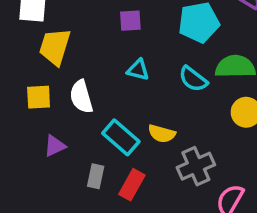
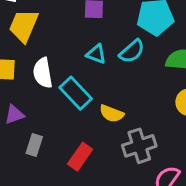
cyan semicircle: (193, 79) -> (132, 51), moved, turned -84
cyan rectangle: (121, 137) -> (76, 93), moved
gray rectangle: (96, 176) -> (34, 145), moved

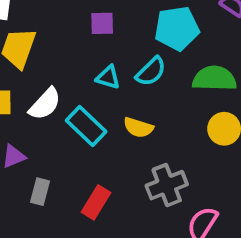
white semicircle: (43, 73) -> (45, 104), turned -124
yellow semicircle: (112, 114) -> (138, 127), moved

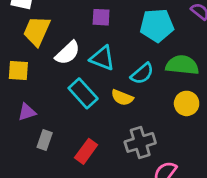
cyan semicircle: (151, 71) -> (142, 74), moved
cyan triangle: (108, 77) -> (102, 58), size x1.4
white semicircle: (45, 104) -> (68, 53), moved

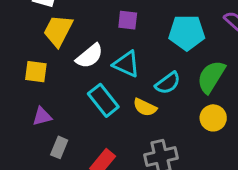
green semicircle: (182, 65) -> (211, 77), turned -68

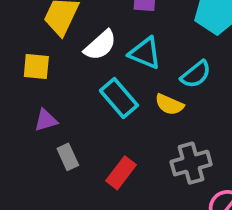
gray rectangle: (59, 147) -> (68, 157), turned -45

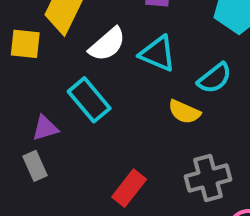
yellow square: (36, 66) -> (25, 44), moved
cyan rectangle: (119, 98) -> (89, 100), moved
gray rectangle: (68, 157) -> (35, 166), moved

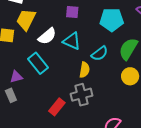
yellow semicircle: (184, 112) -> (84, 70), turned -105
gray cross: (208, 178) -> (82, 95), moved

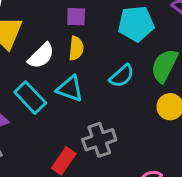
cyan triangle: (72, 41) -> (70, 89), moved
yellow semicircle: (84, 70) -> (76, 48), moved

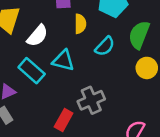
yellow semicircle: (76, 48) -> (80, 24), moved

